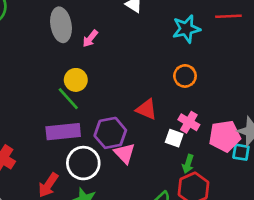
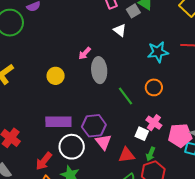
gray ellipse: (61, 25) -> (99, 70), moved
yellow circle: (76, 80) -> (56, 76), moved
green line: (68, 99) -> (125, 96), moved
red triangle: (146, 109) -> (127, 155), moved, turned -36

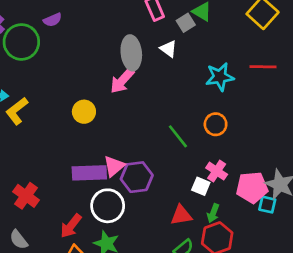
pink arrow: (85, 53) -> (122, 81), size x1.5
gray ellipse: (99, 70) -> (131, 53), moved
pink triangle: (103, 142) -> (114, 166), moved, turned 30

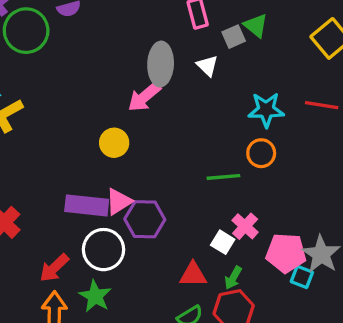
yellow circle: (84, 112) -> (114, 143), moved
orange circle: (216, 124) -> (261, 153), moved
green line: (178, 136) -> (223, 177), moved, turned -65

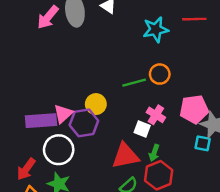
pink arrow: (144, 97) -> (48, 17), moved
yellow circle: (114, 143) -> (96, 104), moved
orange circle: (261, 153) -> (160, 74), moved
pink pentagon: (286, 253) -> (194, 109), moved
red triangle: (193, 275) -> (125, 156), size x1.4

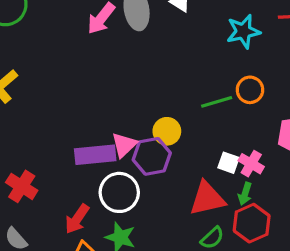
pink cross: (156, 115) -> (251, 164), moved

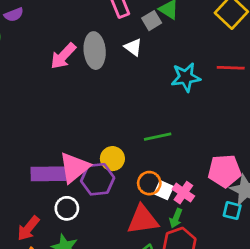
orange circle: (250, 90) -> (149, 183), moved
pink triangle: (124, 145) -> (74, 167), size x1.4
white circle: (119, 192) -> (67, 208), size x0.7

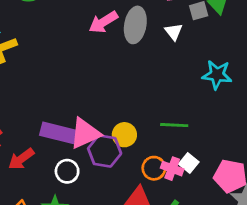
white square: (164, 190) -> (189, 163), moved
pink cross: (183, 193) -> (172, 169), moved, turned -30
red arrow: (28, 228) -> (21, 159), moved

